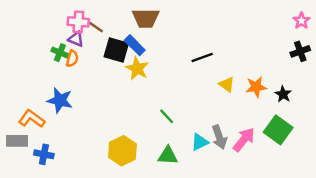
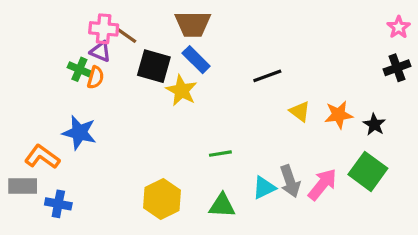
blue rectangle: (135, 45) -> (196, 60), moved
green line: (167, 116) -> (220, 154), turned -56

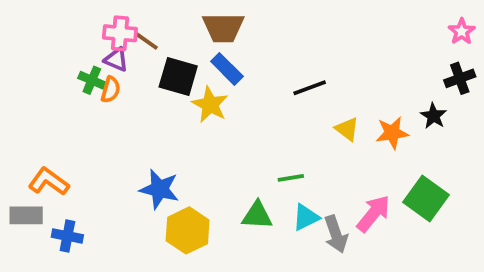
black star: (374, 124) -> (433, 116), moved
blue star: (79, 133) -> (159, 189), moved
green line: (220, 154) -> (291, 178), moved
gray arrow: (290, 181) -> (336, 234), moved
green triangle: (222, 205) -> (257, 215), moved

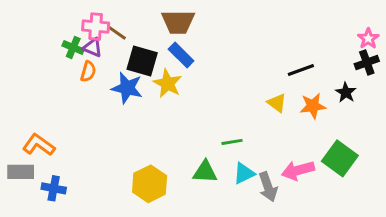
pink star: (462, 31) -> (368, 39), moved
green cross: (92, 80) -> (73, 48), moved
black line: (310, 88) -> (301, 70), moved
blue star: (159, 189) -> (127, 88), moved
pink arrow: (373, 214) -> (298, 170), turned -144

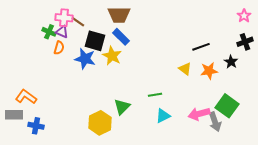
pink star: (368, 39) -> (244, 16), moved
green triangle: (205, 172) -> (122, 107), moved, turned -48
gray arrow: (268, 187) -> (215, 122), moved

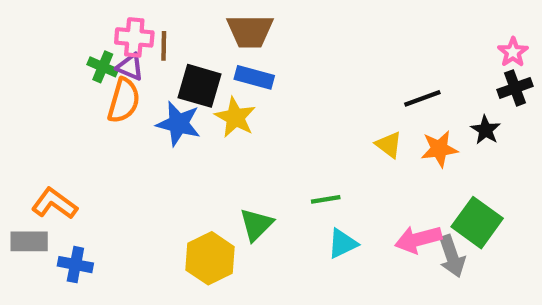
pink star: (244, 16) -> (513, 52), moved
brown line: (78, 22) -> (164, 46), turned 56
blue rectangle: (121, 37) -> (254, 77), turned -30
orange semicircle: (59, 48) -> (124, 101), size x1.5

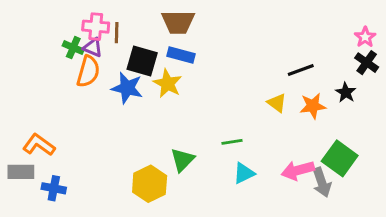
black cross: (515, 88) -> (367, 63), turned -35

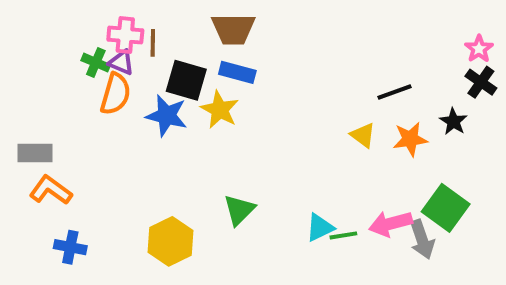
green line: (232, 142) -> (343, 235), moved
gray rectangle: (21, 172) -> (35, 153), moved
yellow hexagon: (150, 184) -> (170, 241), moved

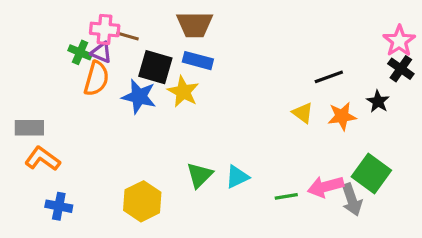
brown line: (153, 43) -> (128, 36), turned -75
pink star: (479, 49) -> (399, 41), size x1.4
cyan triangle: (320, 228) -> (237, 177), moved

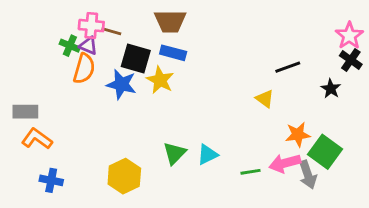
orange star: (342, 116) -> (298, 135), moved

